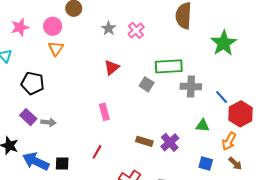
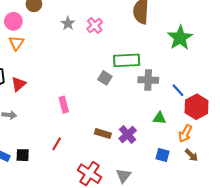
red triangle: (112, 67) -> (19, 84), moved

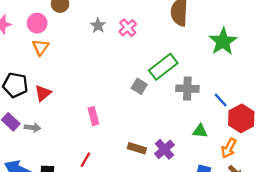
green rectangle: (127, 60) -> (163, 67), turned -35

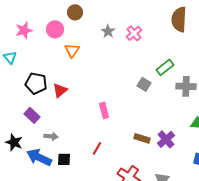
orange triangle: (41, 47) -> (72, 50), moved
green rectangle: (163, 67) -> (165, 67), size x0.7
gray arrow: (33, 128) -> (51, 136), moved

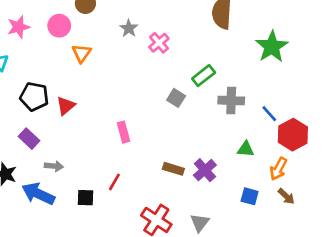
pink cross: (134, 33) -> (159, 43), moved
black square: (64, 159) -> (85, 198), moved

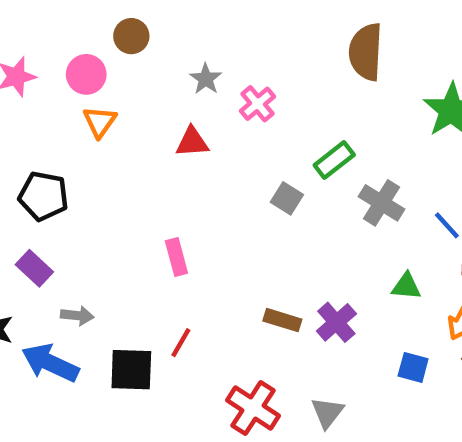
orange triangle: (82, 53) -> (100, 122), moved
gray cross: (231, 101) -> (382, 203), turned 30
red triangle: (66, 106) -> (192, 142), moved, turned 36
pink rectangle: (124, 132) -> (176, 257), moved
black square: (85, 198) -> (131, 370), size x1.5

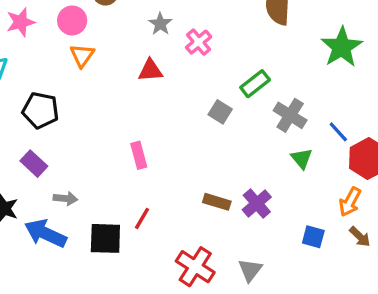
green triangle: (406, 286) -> (302, 159), moved, turned 45

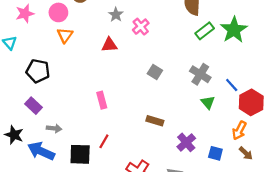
green rectangle: (255, 84) -> (205, 31), moved
brown rectangle: (217, 202) -> (155, 121), moved
purple cross: (257, 203) -> (186, 142), moved

